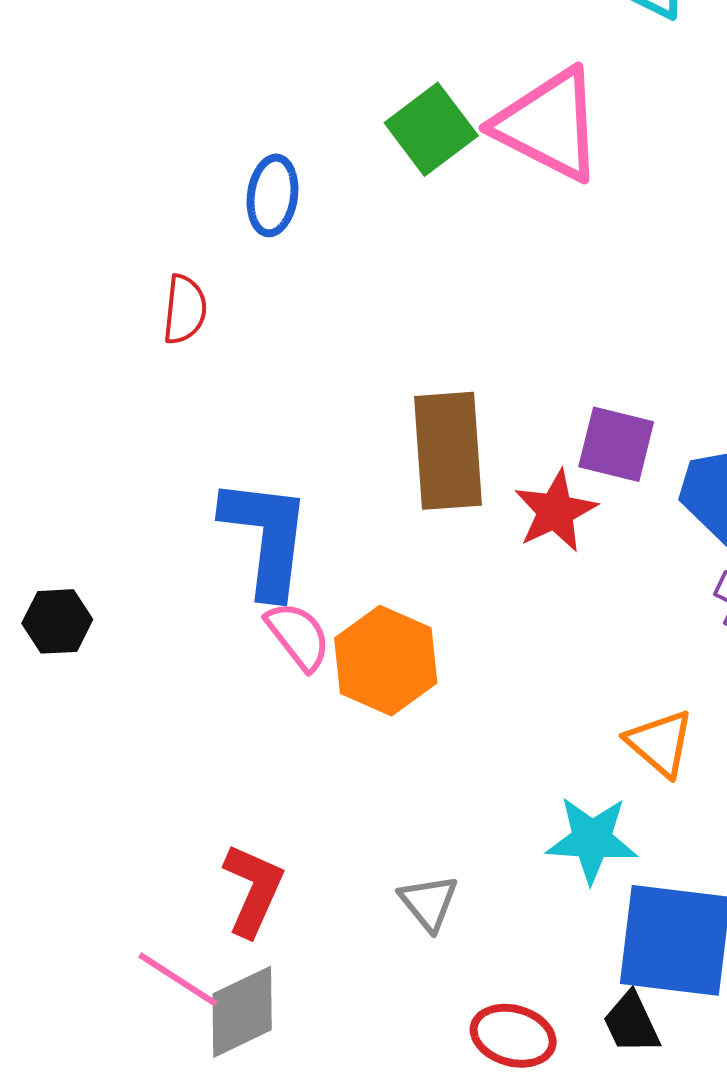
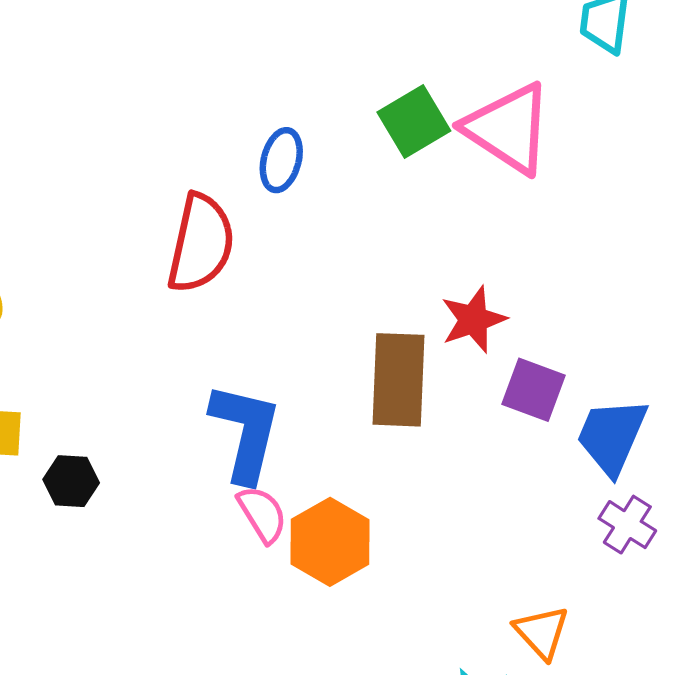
red semicircle: (185, 309) -> (201, 243), size x1.8
red star: (555, 511) -> (473, 320), moved

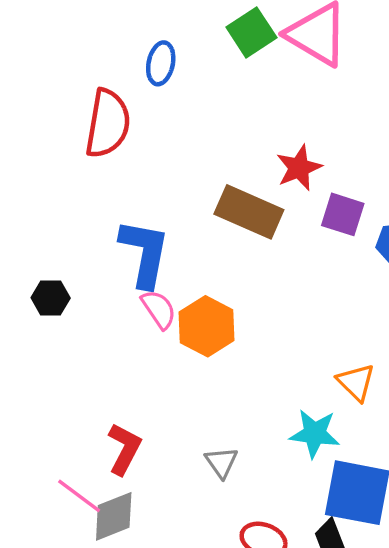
brown rectangle: (399, 380) -> (249, 212), turned -66
black hexagon: (71, 481) -> (51, 298), moved

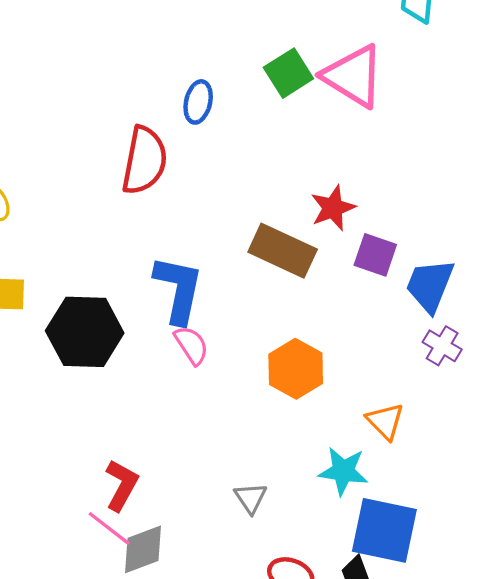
black hexagon: (51, 298) -> (85, 332), size x2.0
orange hexagon: (207, 326) -> (296, 369), moved
red L-shape: (124, 449) -> (122, 485), moved

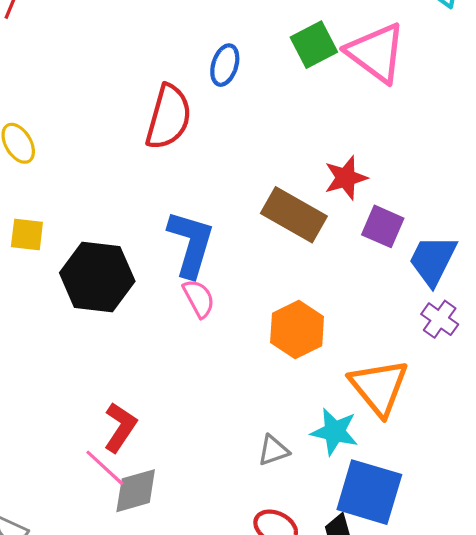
orange triangle: (385, 421) -> (379, 387), size x1.6
gray triangle: (251, 498) -> (273, 450), moved, turned 40

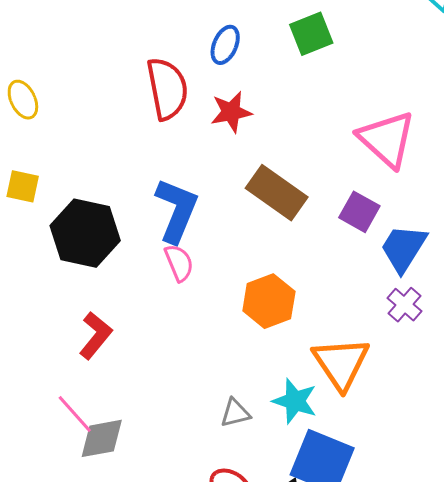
pink triangle: (376, 53) -> (387, 139), moved
red semicircle: (169, 117) -> (167, 89), turned -32
red star: (346, 178) -> (231, 112), moved
red L-shape: (120, 427) -> (95, 335), moved

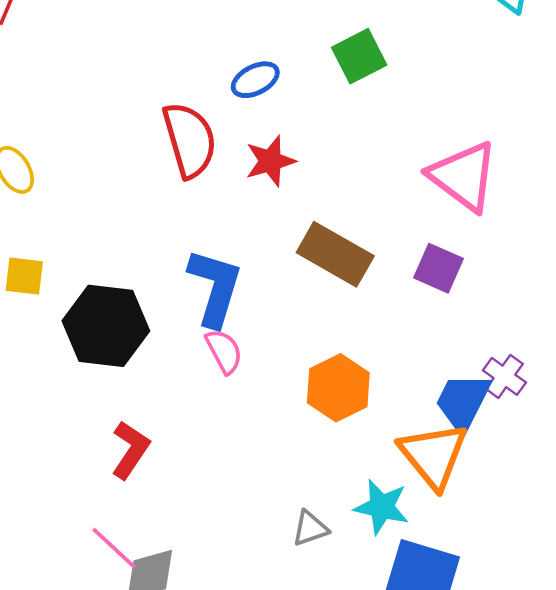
blue ellipse: (225, 45) -> (255, 80), turned 45
blue trapezoid: (403, 248) -> (463, 402), moved

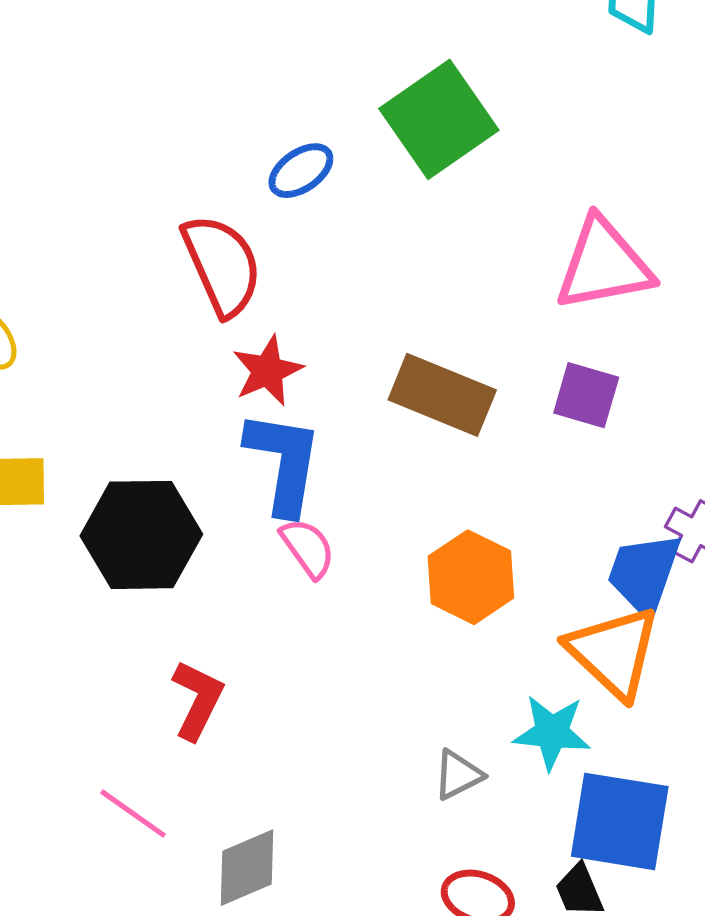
green square: (359, 56) -> (439, 119), size x1.5
red star: (270, 161) -> (268, 371), moved
pink triangle: (464, 176) -> (604, 265), turned -40
pink line: (114, 548) -> (133, 814), moved

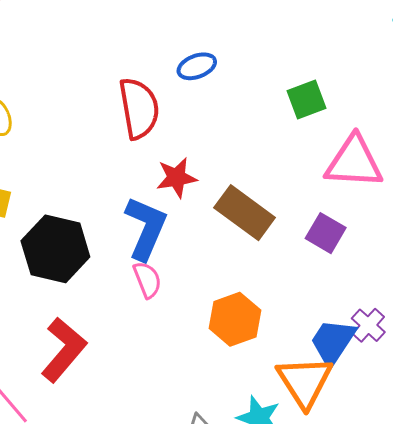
green square: (439, 119) -> (306, 100), moved, size x0.6
red star: (268, 371) -> (176, 178), moved
red L-shape: (197, 700) -> (64, 350), size x1.4

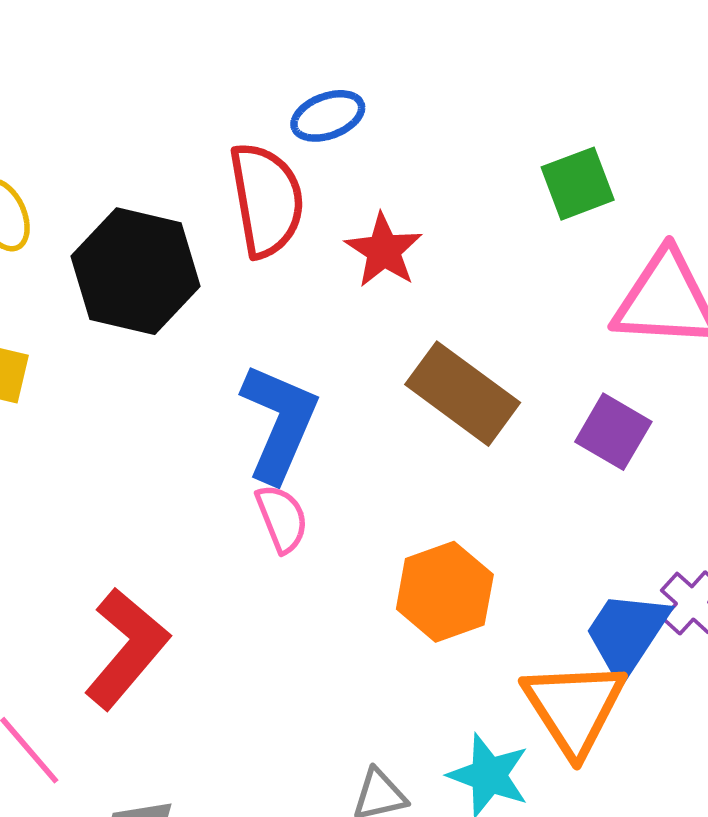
blue ellipse: (197, 66) -> (328, 116), moved
red star: (176, 178) -> (384, 250), moved, turned -30
black hexagon: (55, 249) -> (136, 271), moved

